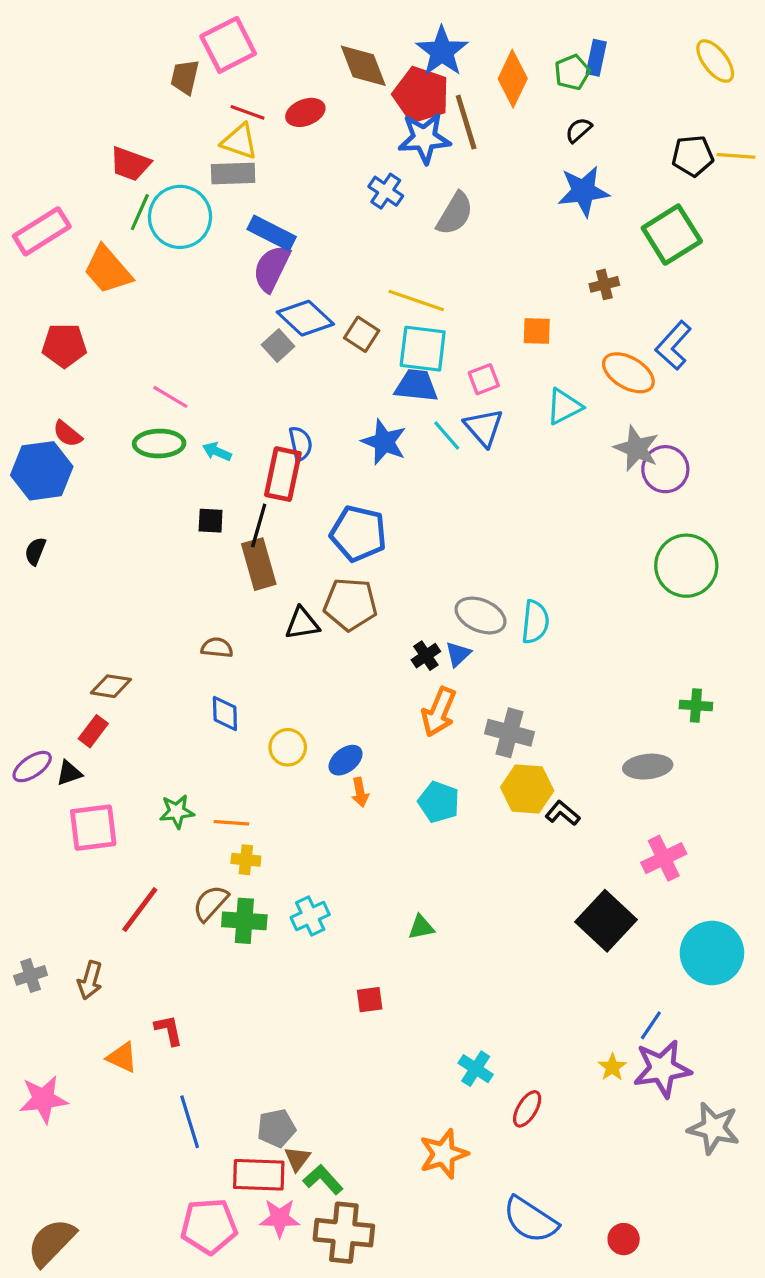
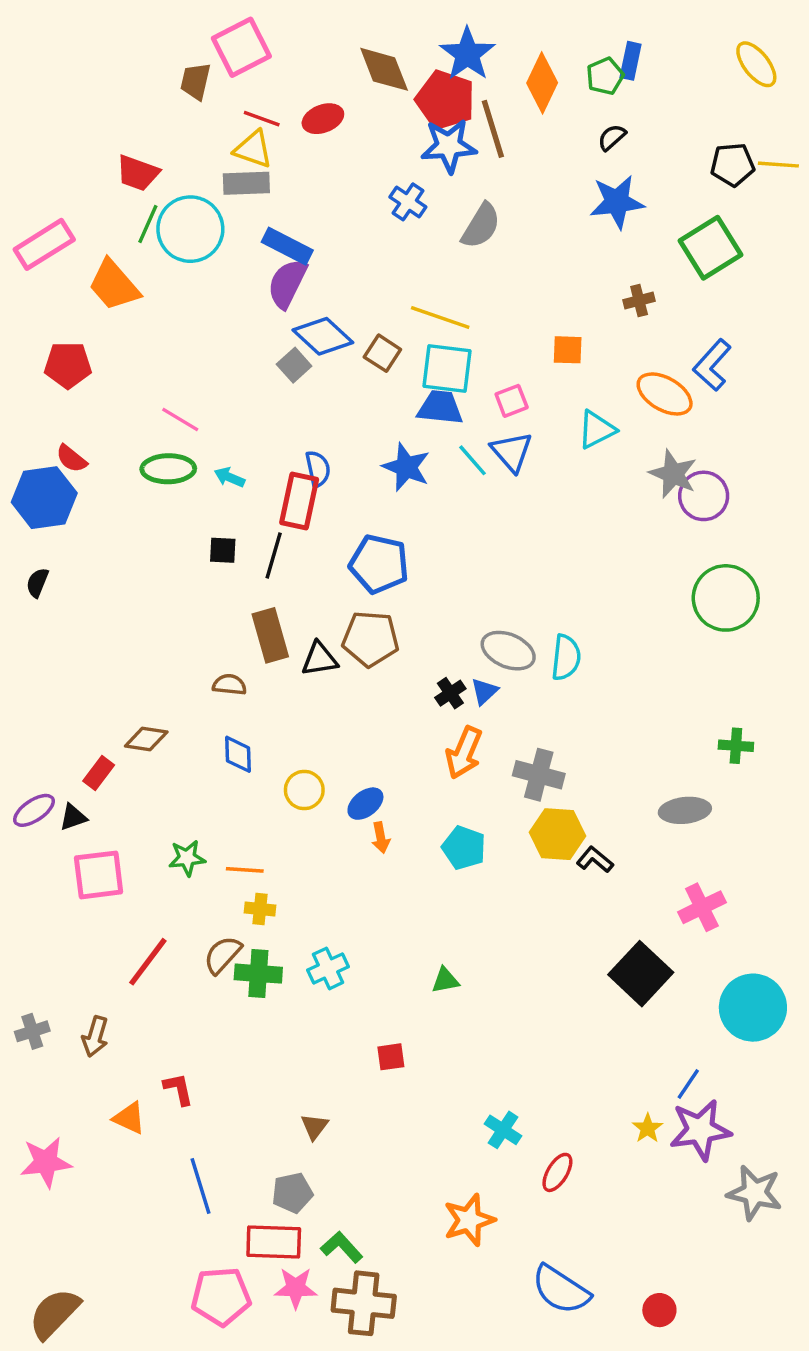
brown rectangle: (259, 564) -> (270, 635), moved
brown diamond: (111, 686) -> (146, 739), moved
brown triangle: (297, 1159) -> (314, 1127), moved

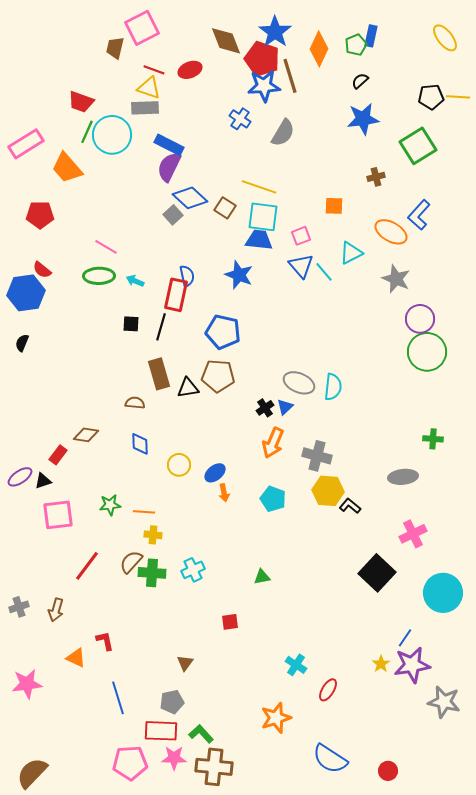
cyan line: (472, 460) -> (324, 272), moved
purple circle: (704, 496) -> (420, 319), moved

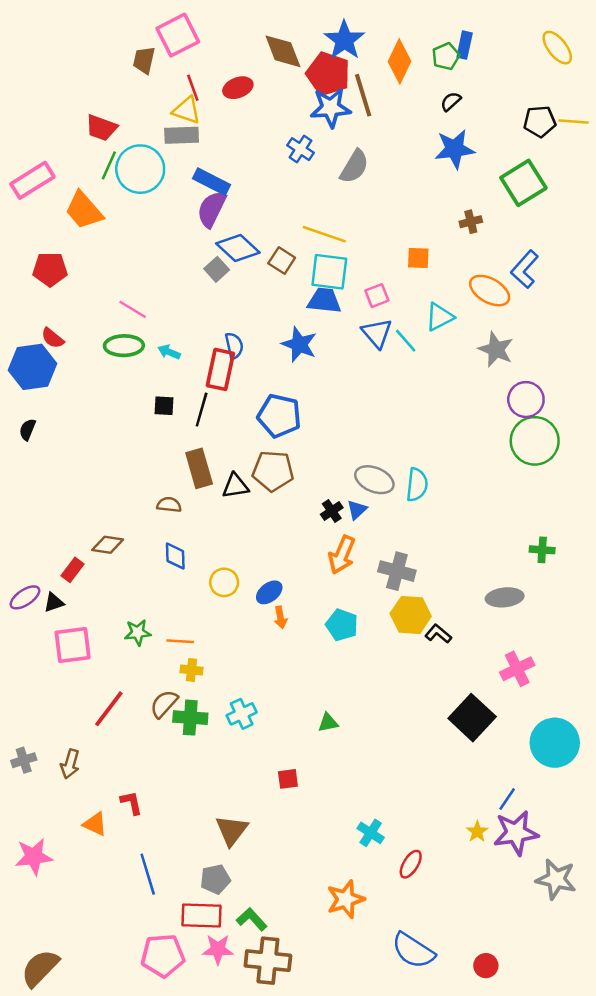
red line: (154, 70) -> (193, 88), turned 50
brown triangle: (185, 663) -> (232, 830), size x1.6

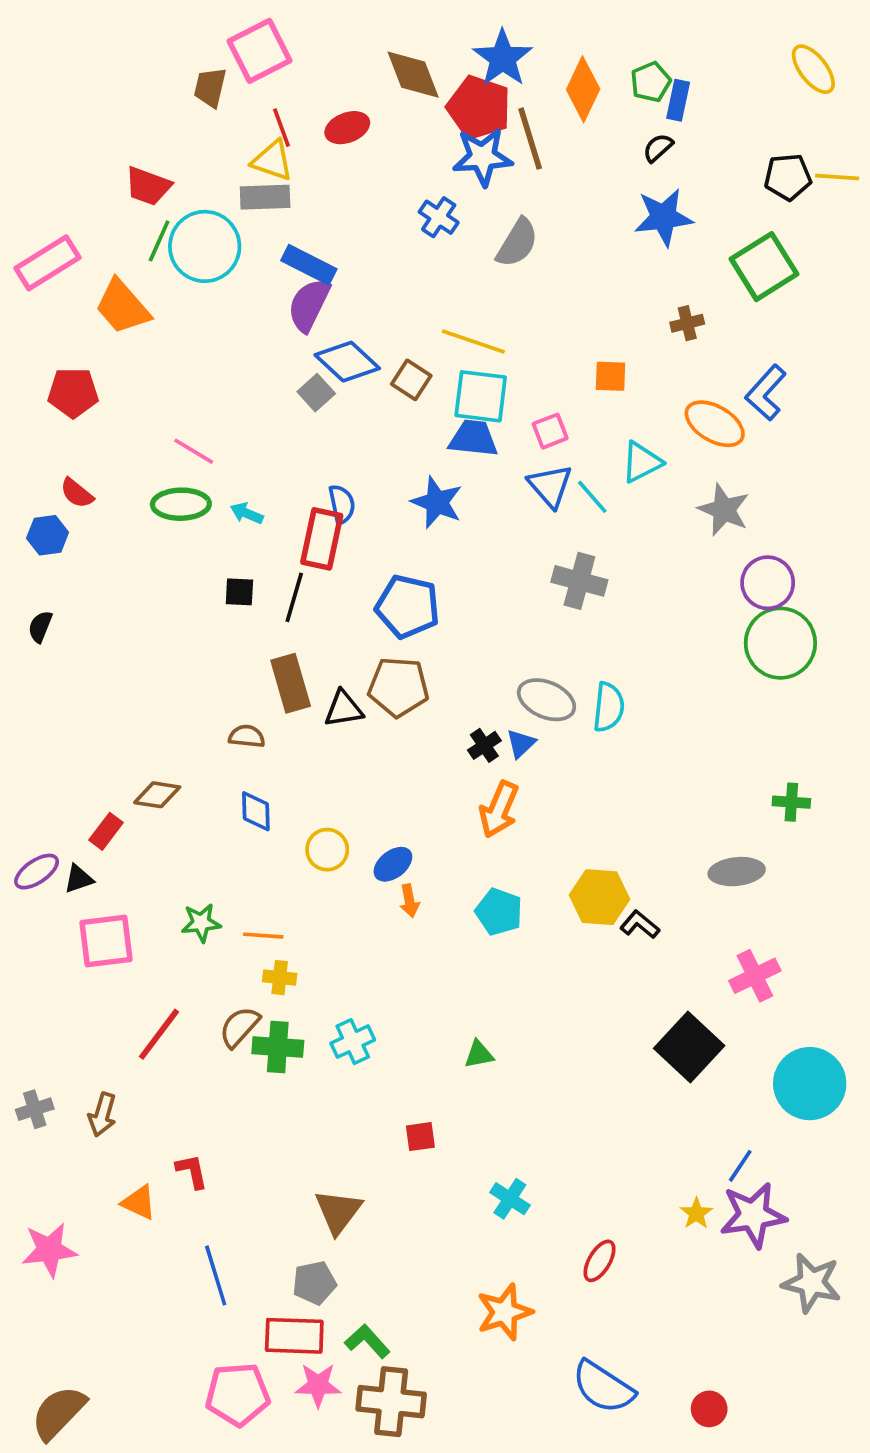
blue rectangle: (465, 45) -> (678, 100), moved
blue hexagon: (32, 367) -> (48, 535), size x0.6
gray cross: (397, 571) -> (579, 581), moved
cyan cross: (371, 833) -> (510, 1199), moved

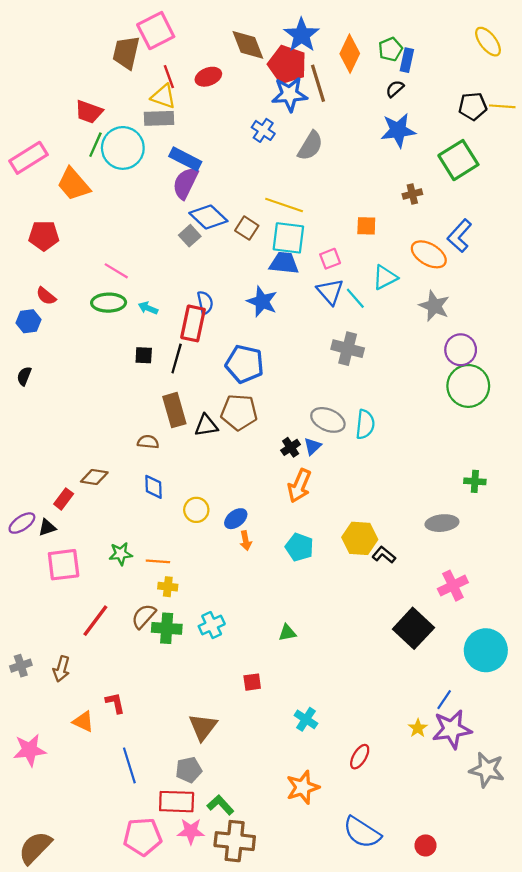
brown trapezoid: (210, 87) -> (126, 53), size x1.4

